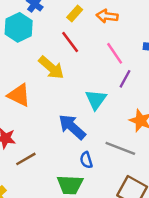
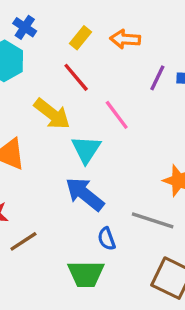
pink line: (115, 53) -> (117, 115), moved
purple line: (125, 79) -> (157, 78), moved
cyan triangle: (96, 99) -> (86, 149), moved

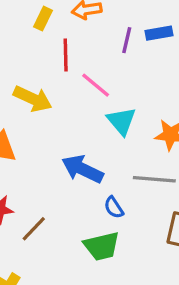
red line: (76, 77) -> (66, 55), moved, turned 52
cyan triangle: (86, 149) -> (121, 121), moved

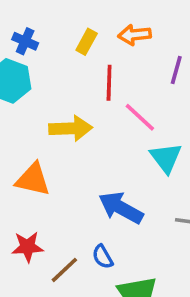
yellow arrow: (33, 99) -> (71, 128), turned -30
blue semicircle: (114, 207) -> (103, 257), moved

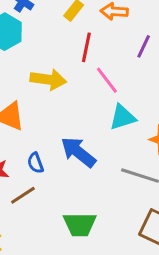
cyan triangle: (166, 158) -> (123, 117), turned 40
blue semicircle: (103, 257) -> (35, 163), moved

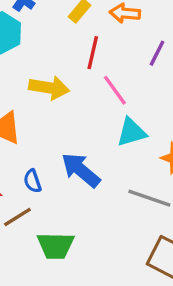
green trapezoid: (80, 224) -> (56, 246), moved

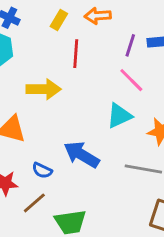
pink line: (115, 90) -> (131, 80), moved
blue semicircle: (32, 181) -> (42, 170), turned -36

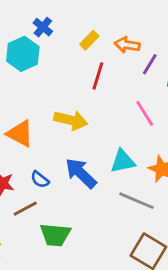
purple line: (130, 45) -> (150, 64), moved
yellow arrow: (44, 89) -> (71, 120), moved
cyan triangle: (119, 116) -> (123, 161), moved

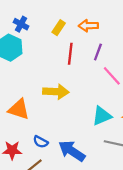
purple line: (150, 64) -> (98, 52), moved
blue arrow: (81, 173) -> (72, 151), moved

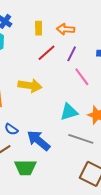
yellow rectangle: (59, 28) -> (39, 28), turned -40
red line: (70, 54) -> (47, 53), turned 36

